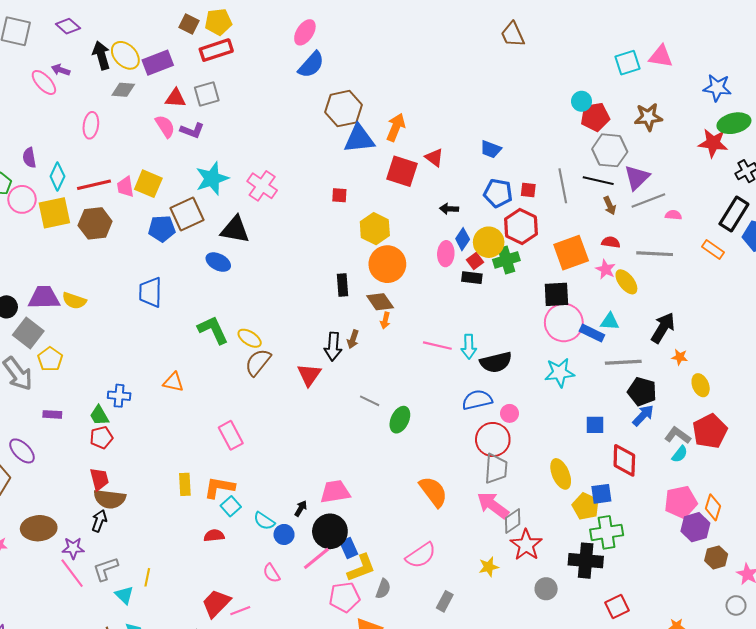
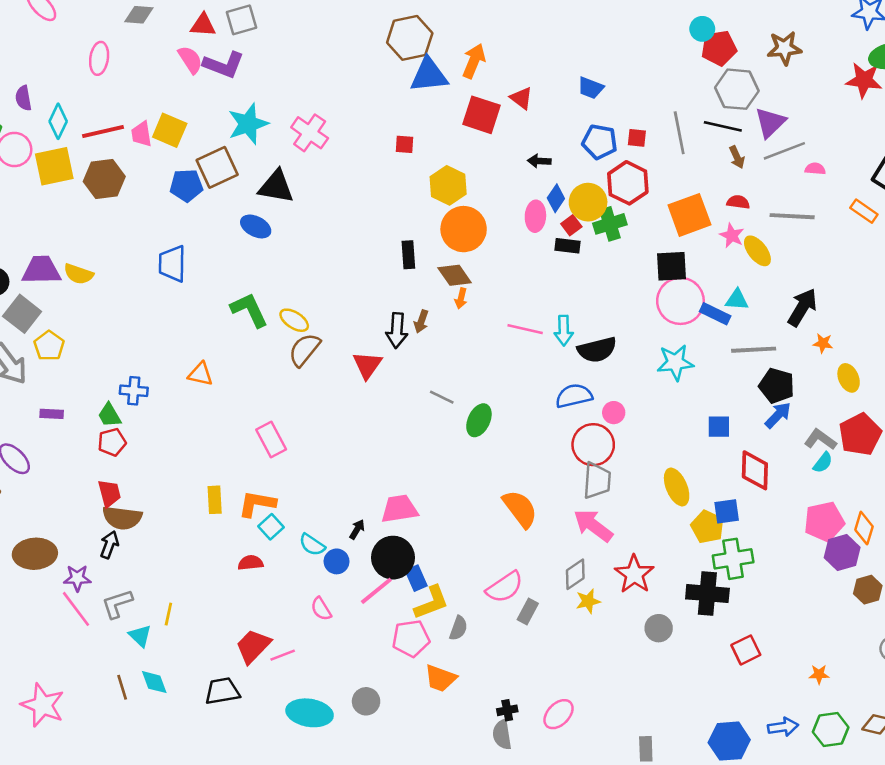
purple L-shape: (192, 130) -> (224, 65), size x1.4
gray diamond: (513, 521) -> (575, 574), moved
gray rectangle: (445, 601) -> (528, 611), moved

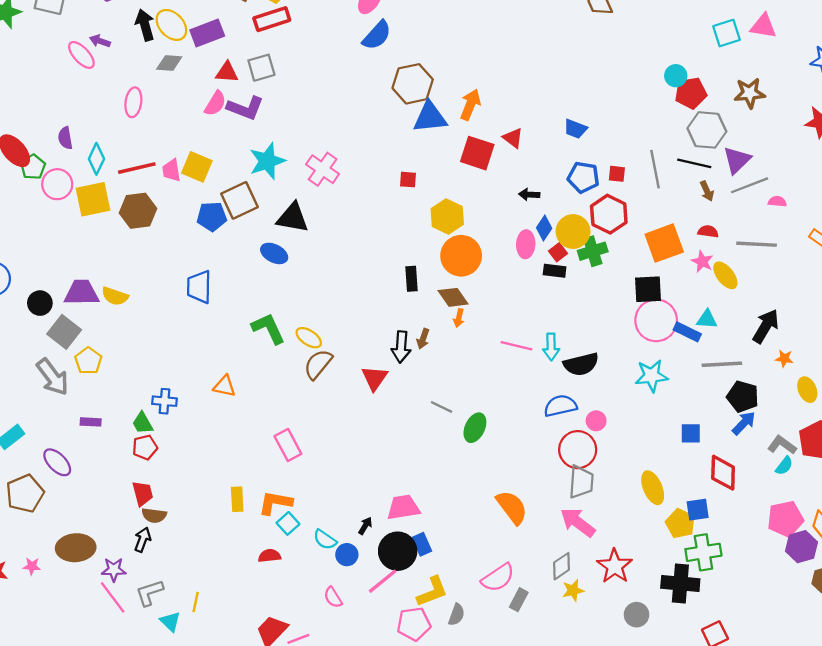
pink semicircle: (190, 60) -> (215, 103), turned 64
brown semicircle: (122, 518) -> (154, 515), size x0.7
blue rectangle: (416, 578) -> (422, 544), moved

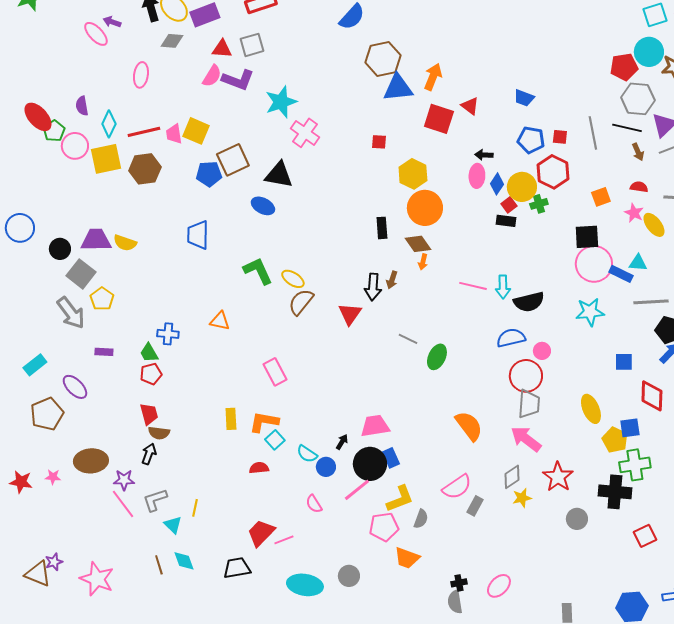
cyan circle: (676, 76) -> (649, 52), moved, size x1.5
cyan star: (267, 161) -> (281, 102), moved
orange square: (664, 243) -> (601, 197), size x0.6
pink ellipse: (526, 244) -> (477, 176), moved
green cross: (593, 251) -> (539, 204), size x0.7

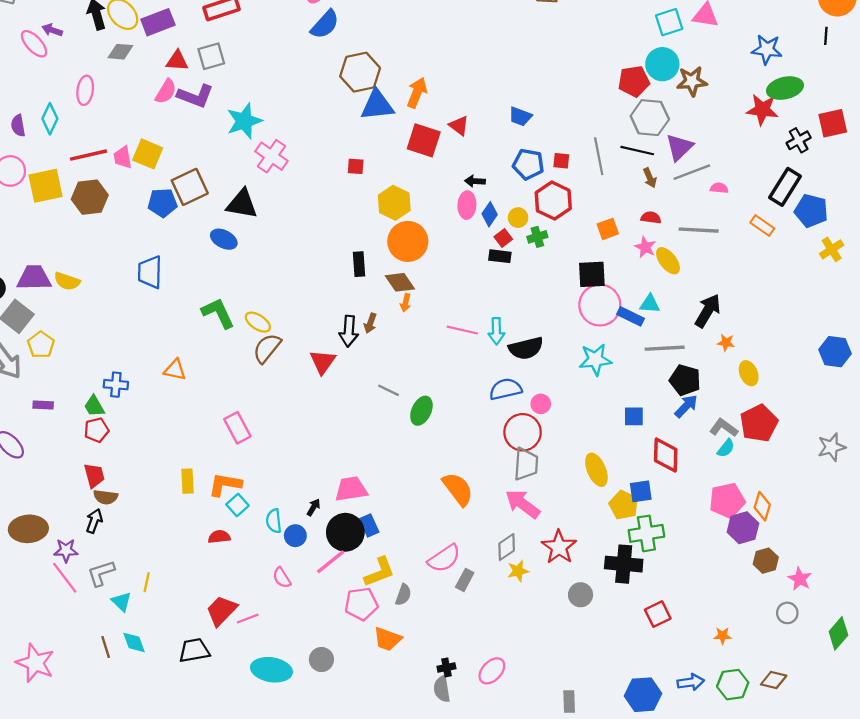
cyan diamond: (109, 124) -> (50, 119), moved
yellow circle: (522, 187) -> (518, 218), size x0.6
cyan semicircle: (307, 454) -> (274, 521), turned 50

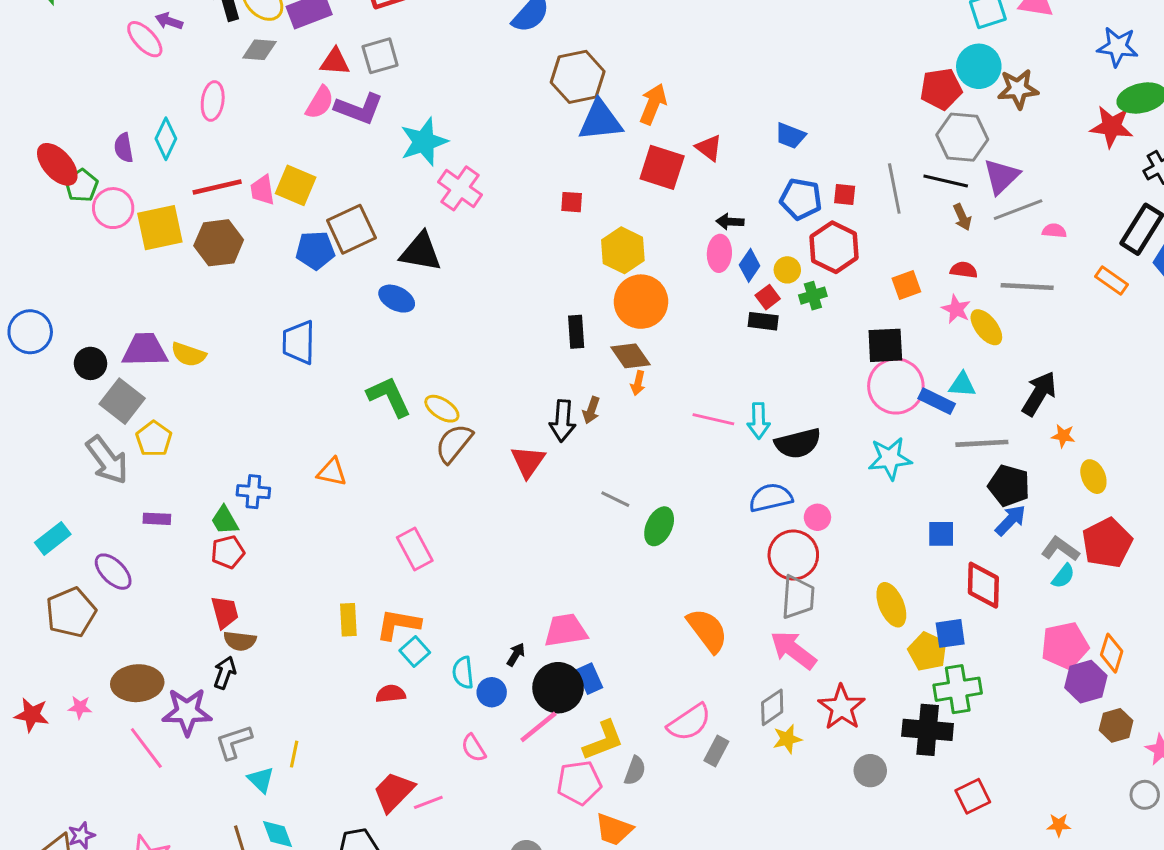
purple star: (66, 550) -> (187, 712), size x1.5
pink line: (65, 578) -> (146, 748), moved

